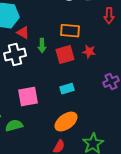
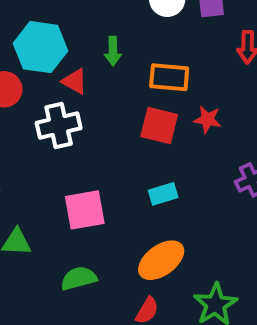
green arrow: (42, 46) -> (113, 51), moved
red square: (65, 55) -> (159, 126), turned 30
green semicircle: (14, 126) -> (79, 278), moved

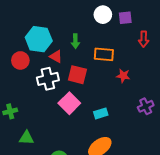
red square: (159, 126) -> (77, 75), moved
pink square: (85, 210) -> (69, 103), moved, turned -35

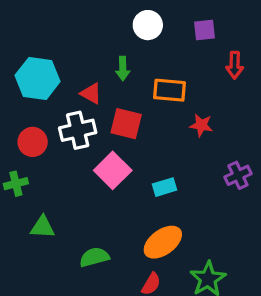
white circle: (103, 15) -> (148, 25), moved
cyan hexagon: (39, 39) -> (38, 78), moved
red circle: (20, 60) -> (33, 142), moved

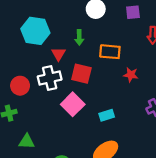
cyan hexagon: (38, 78) -> (35, 31), moved
red triangle: (91, 94) -> (58, 54), turned 32

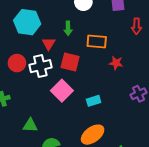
red circle: (20, 86) -> (17, 63), moved
green triangle: (27, 142) -> (30, 125), moved

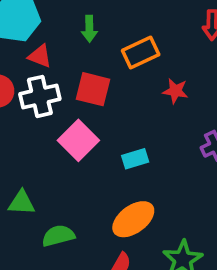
orange rectangle: (97, 42) -> (141, 53), turned -30
red triangle: (49, 44) -> (40, 56), moved, turned -40

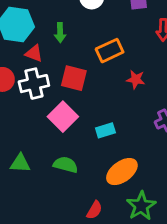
green arrow: (89, 29) -> (60, 33), moved
orange ellipse: (133, 219) -> (122, 172), moved
green semicircle: (58, 236) -> (66, 165), moved, turned 30

